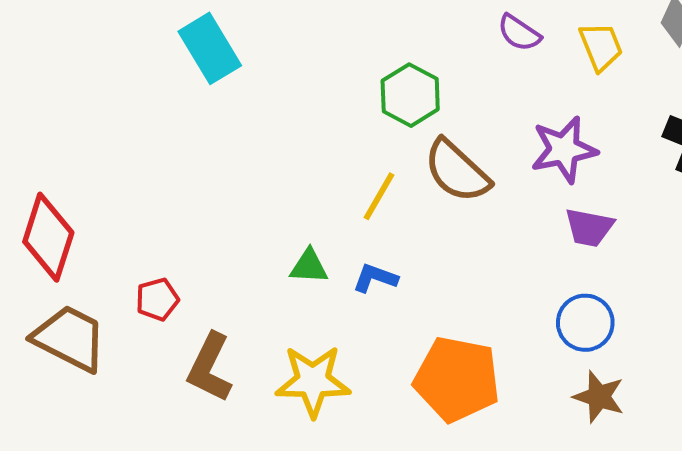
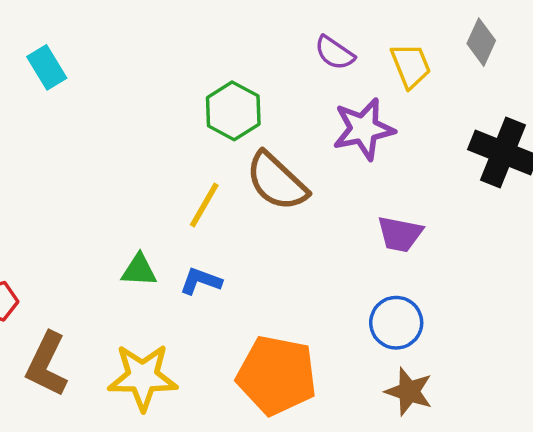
cyan rectangle: (210, 48) -> (47, 67), size x0.7
purple star: (564, 150) -> (364, 129), moved

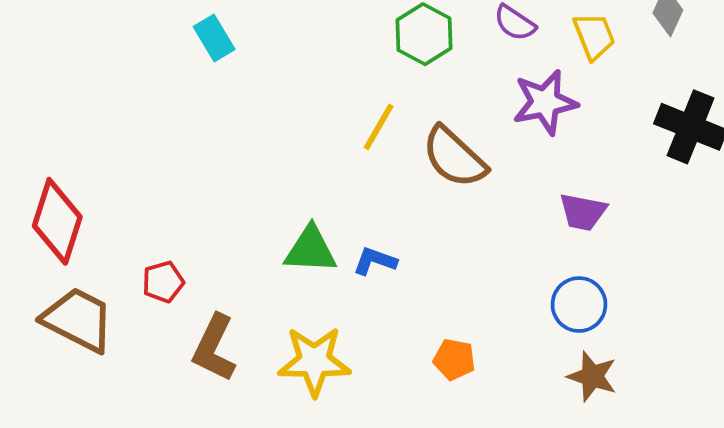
green hexagon: (233, 111) -> (424, 34), moved
yellow line: (204, 205) -> (379, 127), moved
green triangle: (139, 270) -> (311, 250), size x1.4
orange pentagon: (277, 375) -> (454, 359), size x0.5

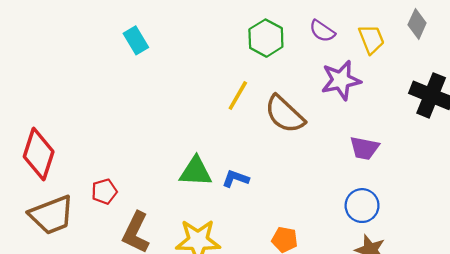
brown trapezoid: (78, 320) -> (52, 215), turned 132

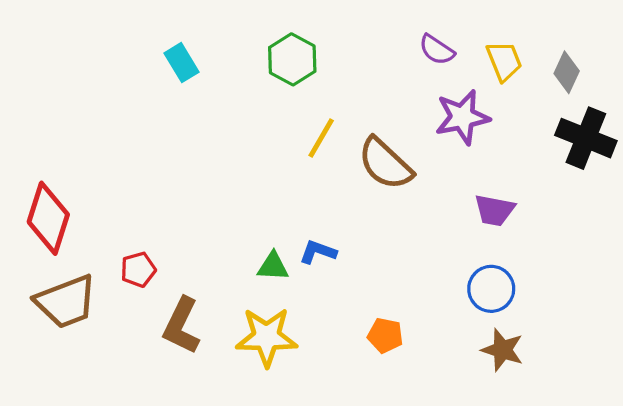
gray diamond: (417, 24) -> (567, 72), moved
green hexagon: (266, 38) -> (292, 59), moved
green triangle: (196, 172) -> (273, 266), moved, size x0.7

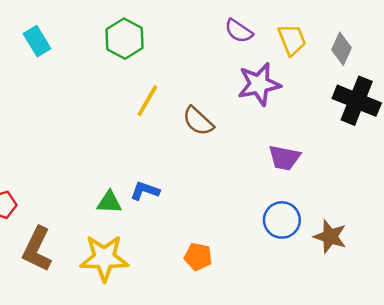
brown semicircle: (385, 164) -> (198, 121), size x0.7
brown star: (502, 350) -> (330, 236), moved

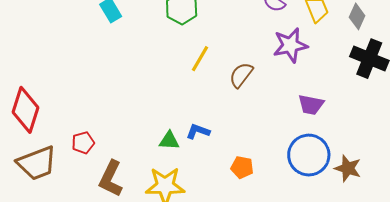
brown semicircle: (198, 121) -> (241, 75), turned 84
blue circle: (282, 220) -> (309, 155), size x1.4
orange pentagon: (198, 257) -> (242, 167), moved

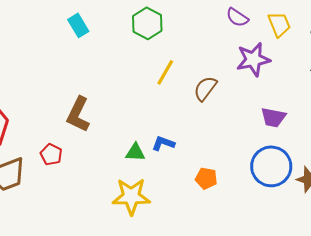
red pentagon: (83, 143) -> (51, 154), turned -30
brown L-shape: (111, 179) -> (78, 114), moved

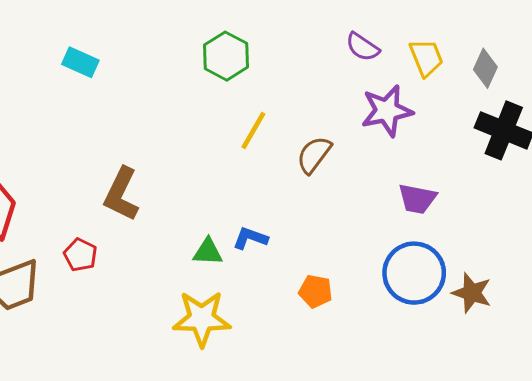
cyan rectangle: (78, 25) -> (80, 62), moved, turned -35

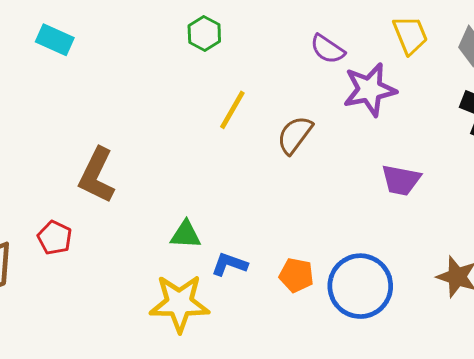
purple semicircle: (363, 47) -> (328, 49), moved
green hexagon: (226, 56) -> (204, 33), size x0.7
blue L-shape: (250, 238) -> (229, 264), moved
blue circle: (414, 273) -> (360, 286), moved

